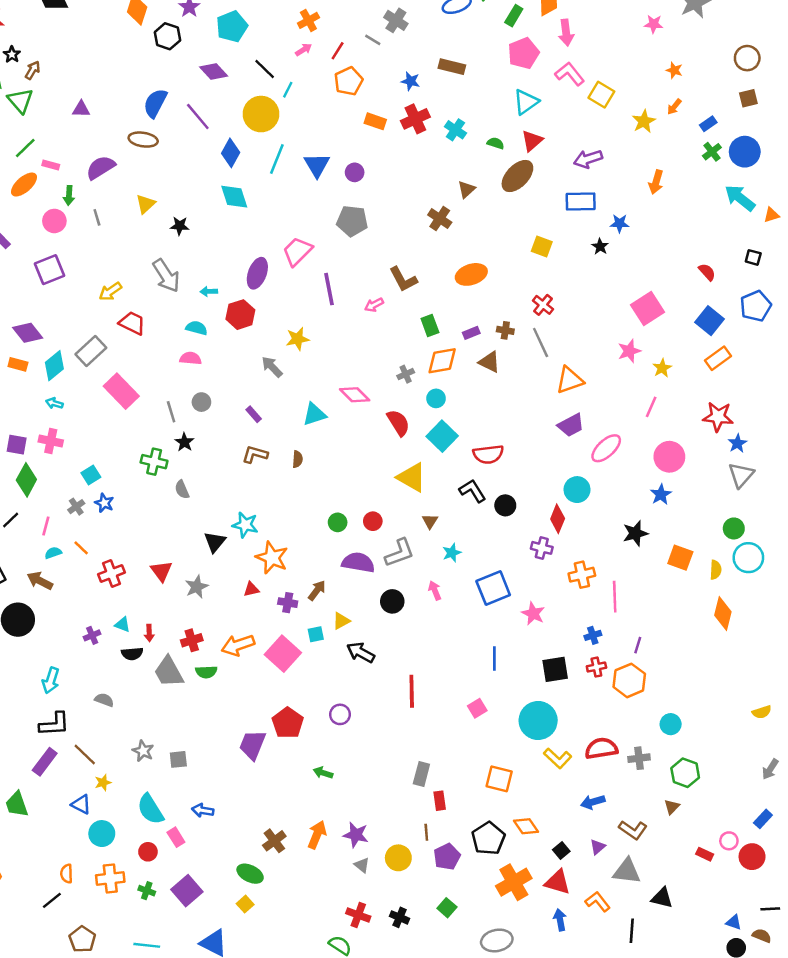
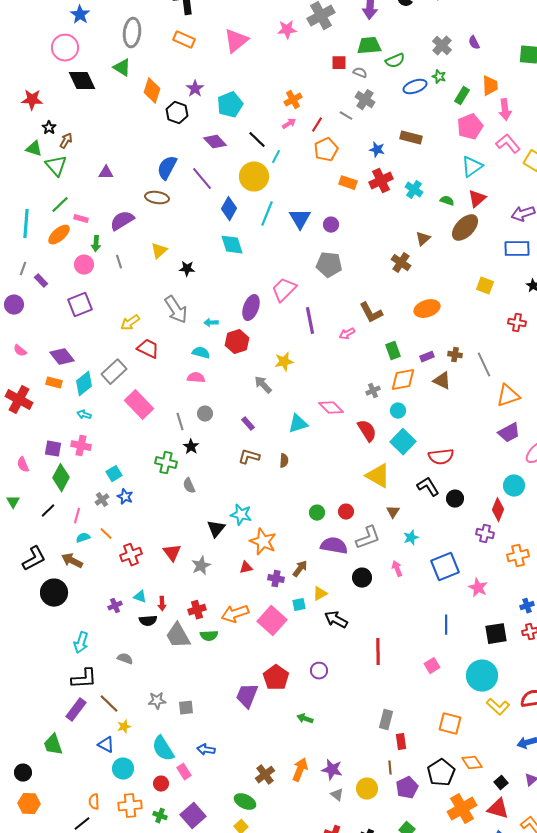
red cross: (543, 305) -> (517, 323), moved, turned -30
gray star: (143, 751) -> (157, 701), turned -30

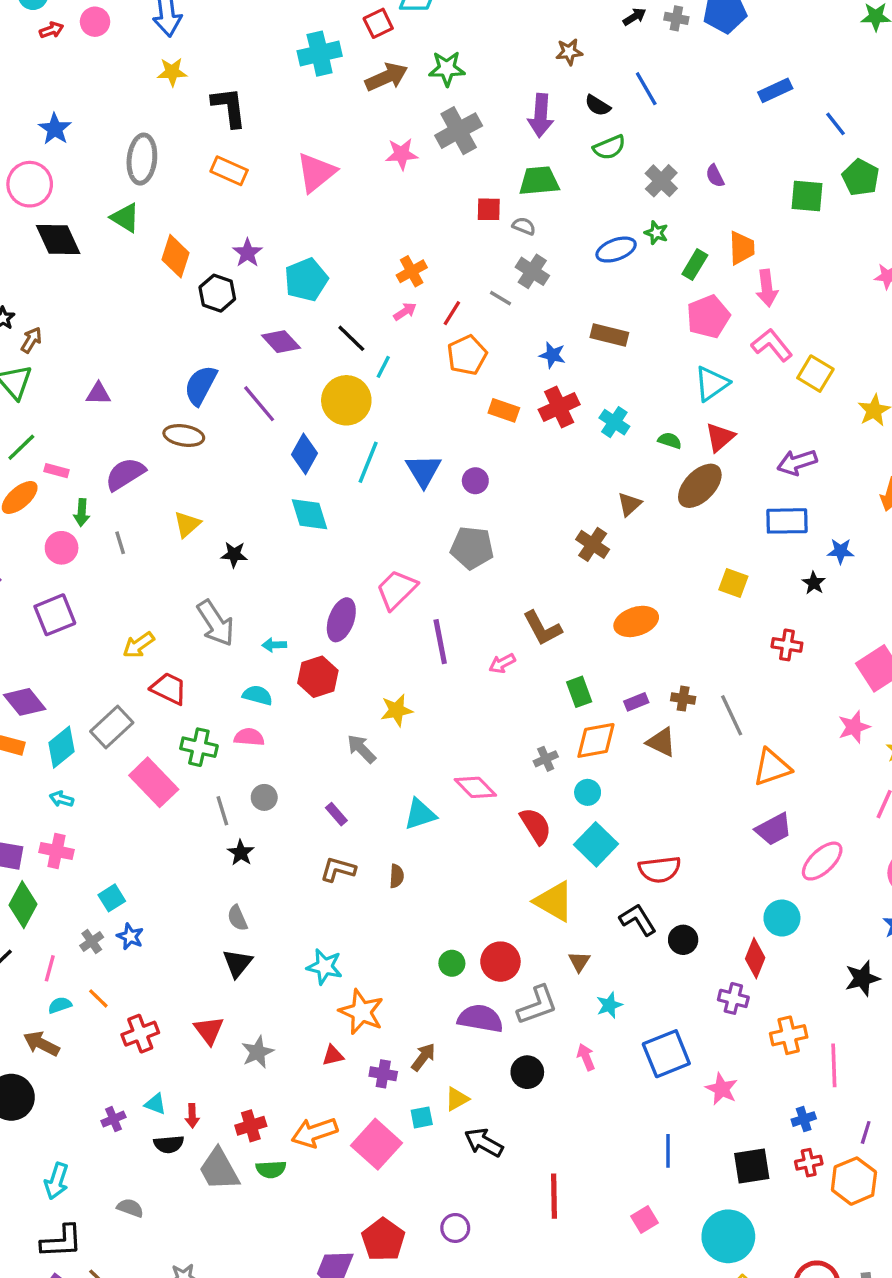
green semicircle: (395, 61) -> (609, 147), moved
green cross: (166, 463) -> (199, 747), moved
red circle: (346, 512) -> (500, 962), size x1.5
black triangle: (216, 529) -> (237, 963), moved

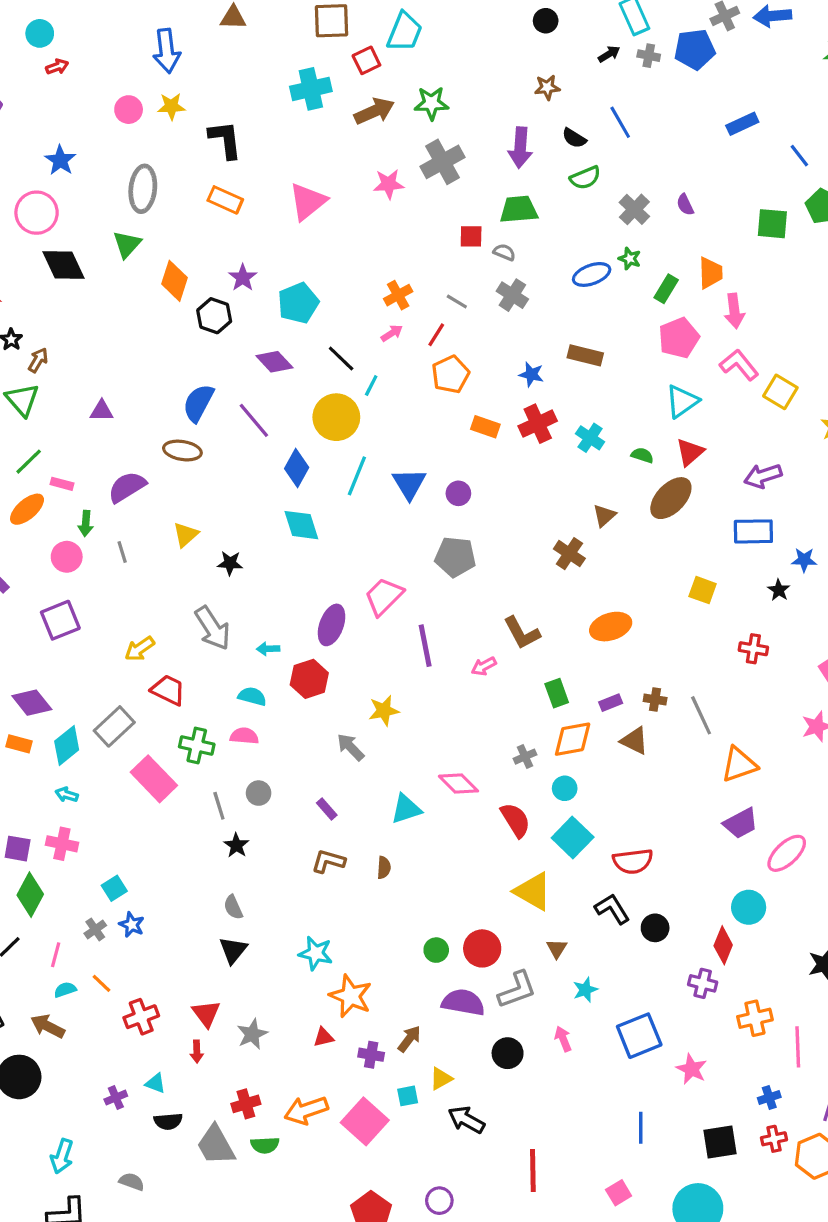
pink circle: (95, 22) -> (129, 110), moved
green triangle: (125, 218) -> (127, 244), turned 40
gray line: (500, 298) -> (457, 301), moved
red arrow: (192, 1116) -> (197, 1052), moved

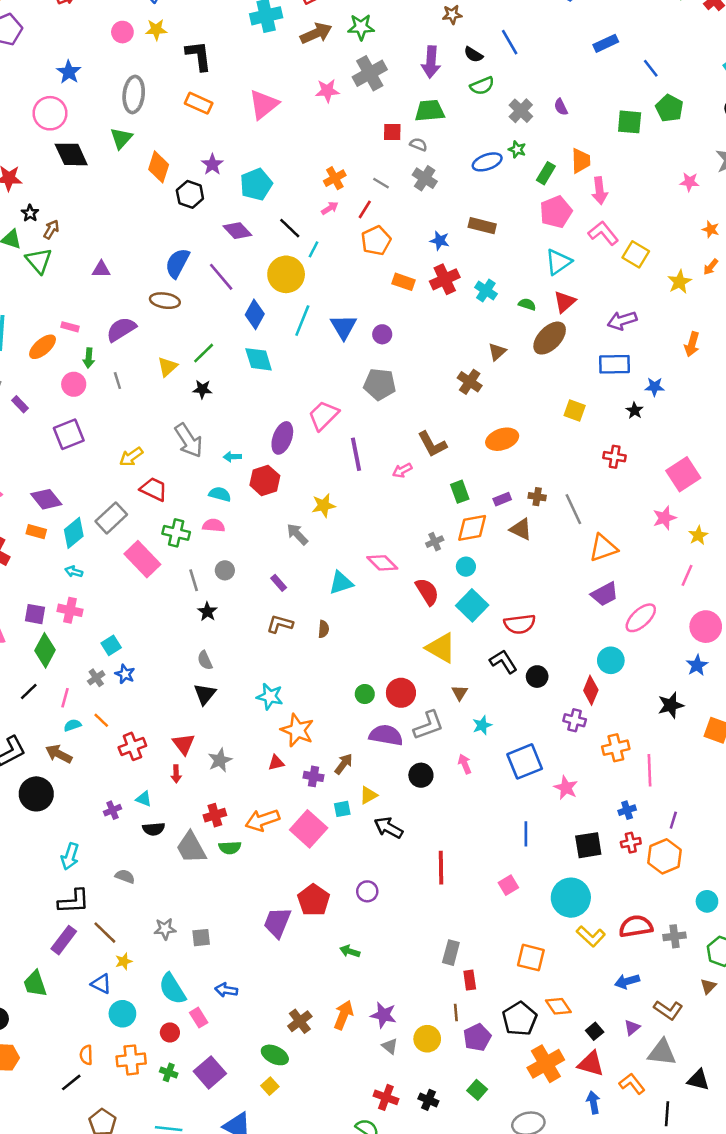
green line: (29, 462) -> (204, 353), moved

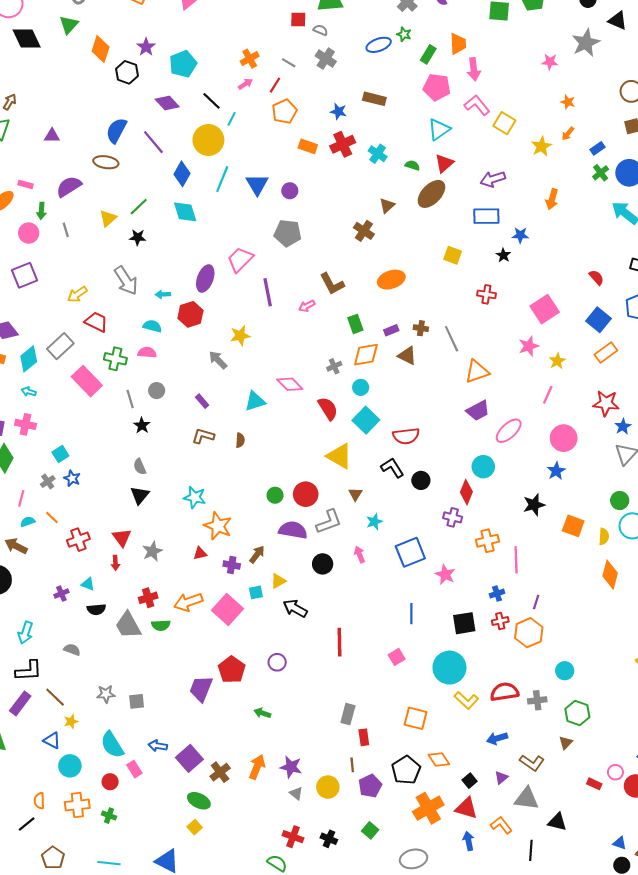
pink pentagon: (556, 212) -> (437, 87), turned 30
purple square: (210, 1072) -> (189, 758), moved

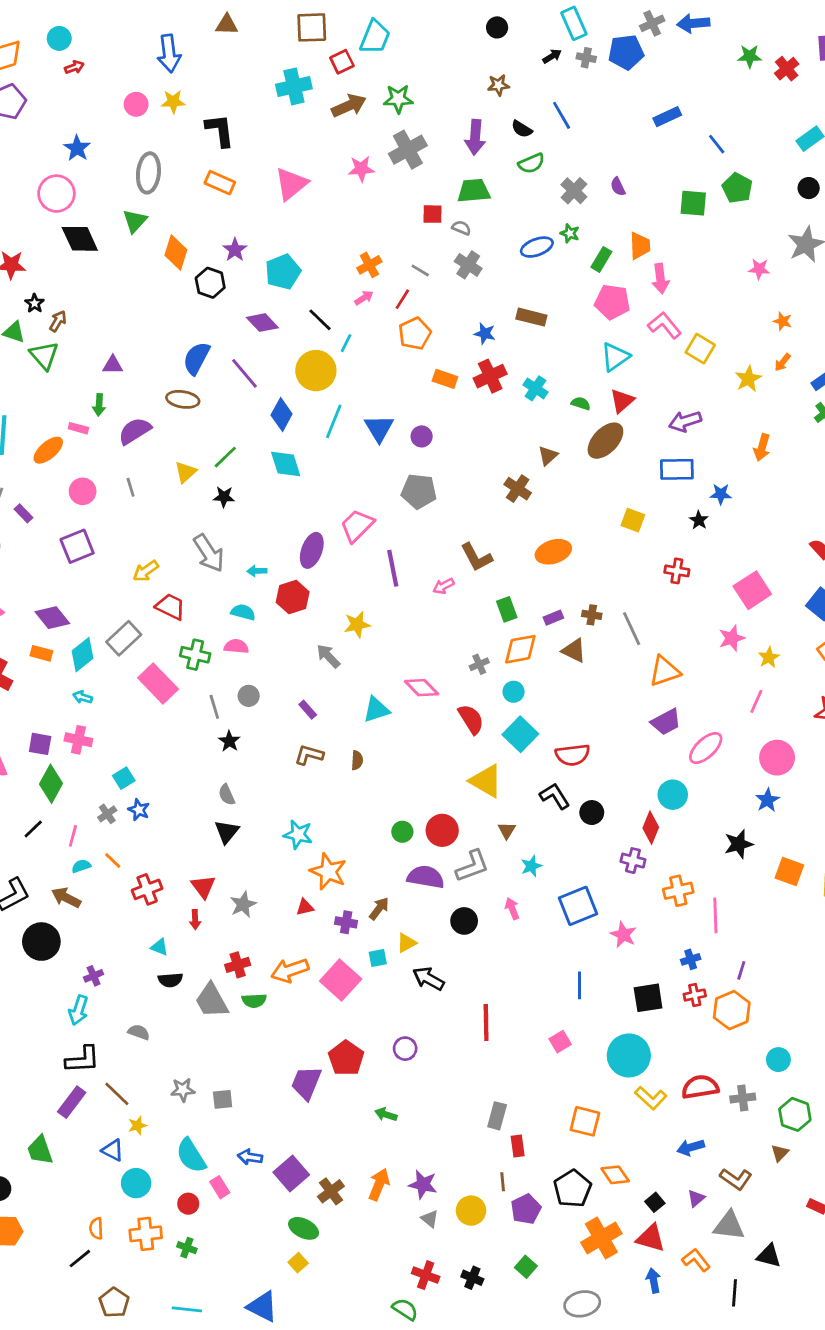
green arrow: (41, 211) -> (99, 405), moved
purple cross: (61, 594) -> (94, 976), moved

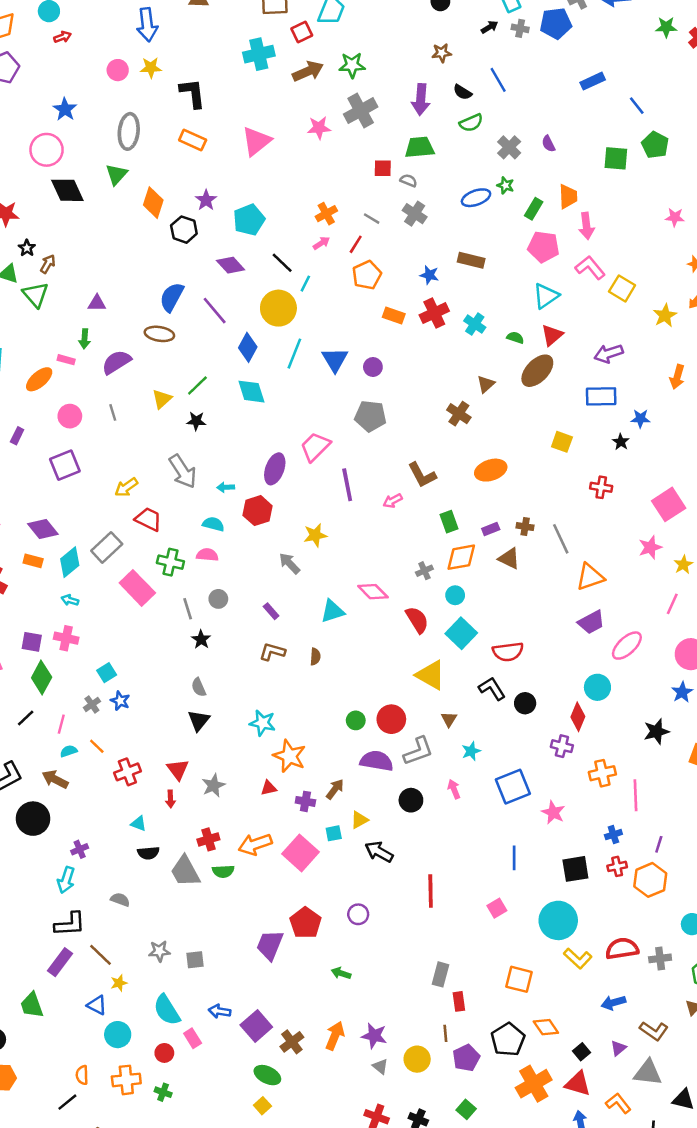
purple rectangle: (24, 513) -> (17, 436), turned 70

